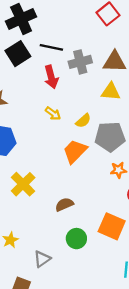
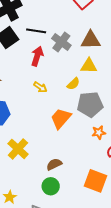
gray cross: (80, 62) -> (61, 42), turned -36
red arrow: (51, 77) -> (37, 56), turned -144
yellow semicircle: (83, 121) -> (73, 84), moved
green circle: (76, 239) -> (51, 186), moved

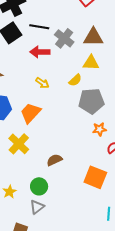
red arrow: (37, 56) -> (40, 52), turned -108
orange trapezoid: (61, 118) -> (30, 113), moved
green circle: (51, 186) -> (39, 186), moved

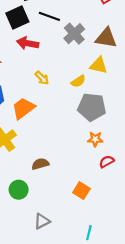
red arrow: (40, 52) -> (28, 43), moved
orange square: (95, 177) -> (81, 191), size x0.7
gray triangle: (37, 207) -> (42, 221), moved

